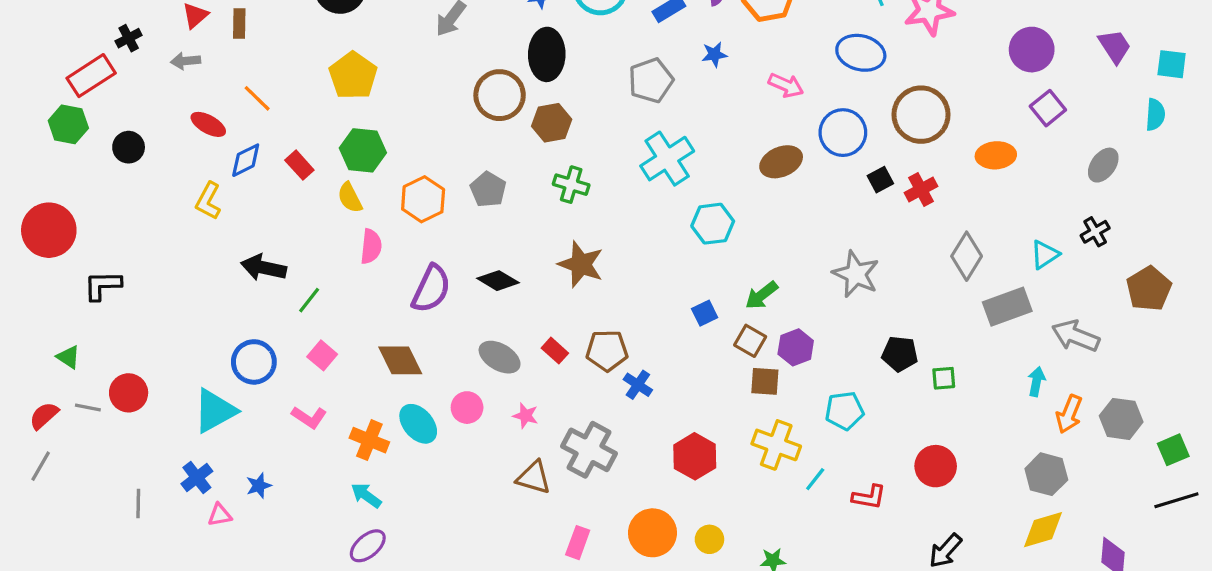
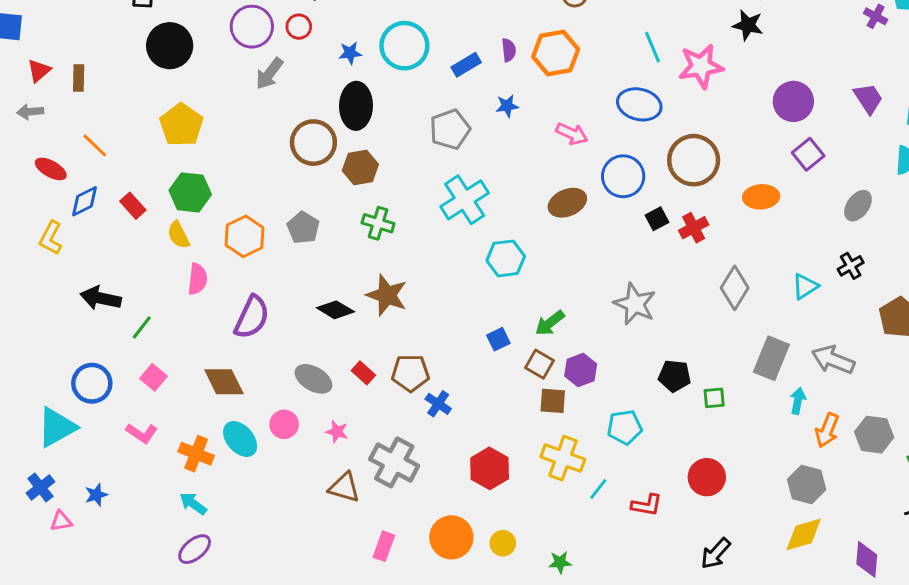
black diamond: (498, 281) -> (335, 310), moved
gray rectangle: (1007, 307) -> (771, 358), moved, turned -48

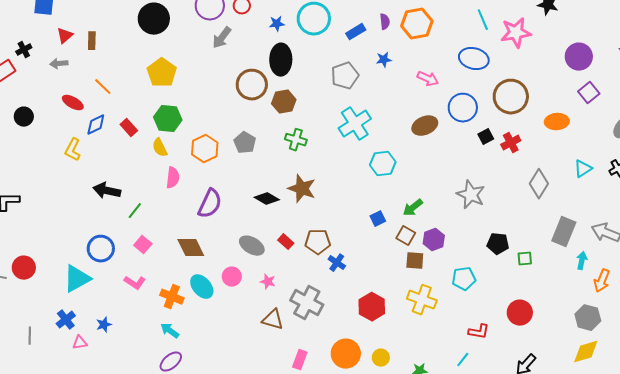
cyan triangle: (805, 286) -> (583, 169), moved
cyan line: (598, 489) -> (463, 360), moved

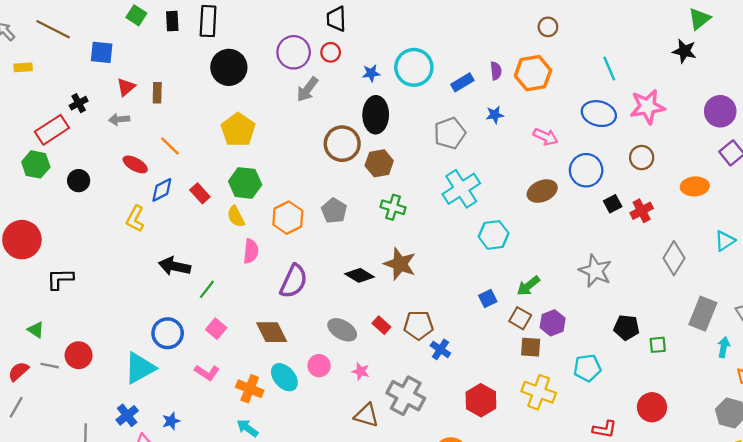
pink star: (516, 33) -> (647, 107), moved
brown circle: (511, 97) -> (642, 158), size x0.6

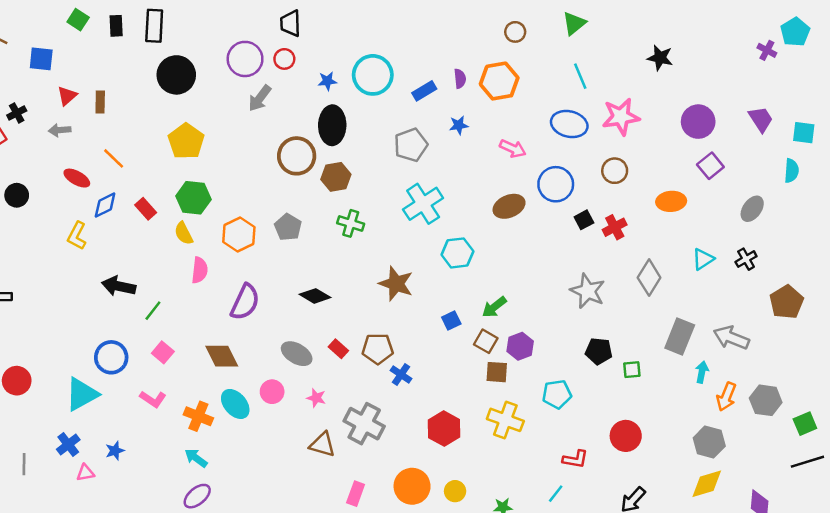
green triangle: (699, 19) -> (574, 23), moved
brown star: (400, 264) -> (396, 284), moved
gray star: (595, 271) -> (588, 291), moved

